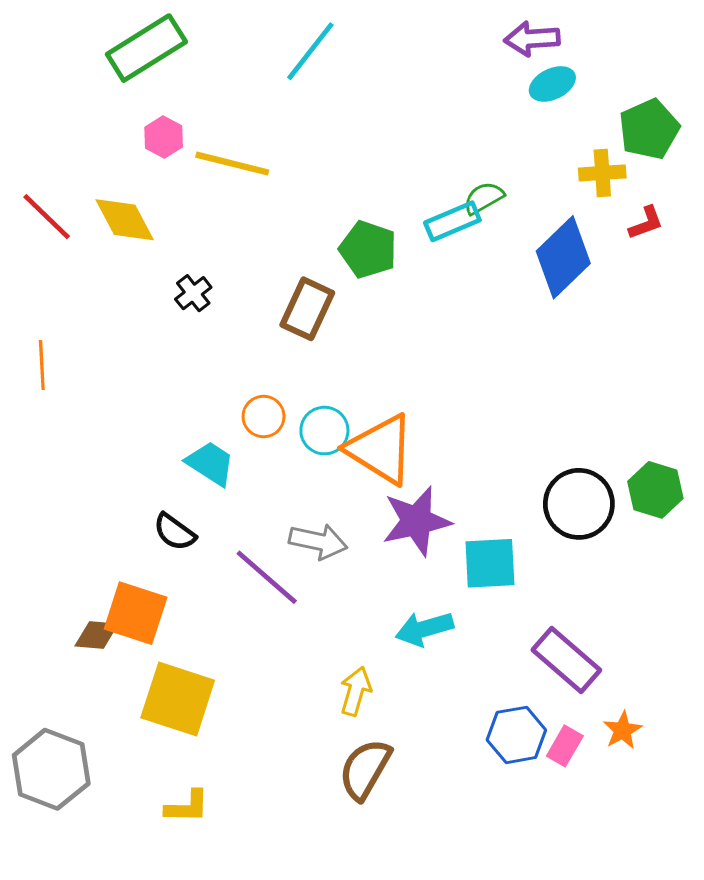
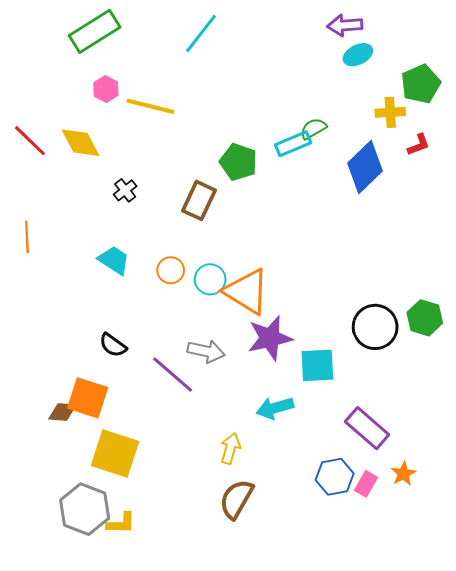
cyan trapezoid: (210, 463) -> (114, 260), moved
gray hexagon: (51, 769) -> (85, 509), moved

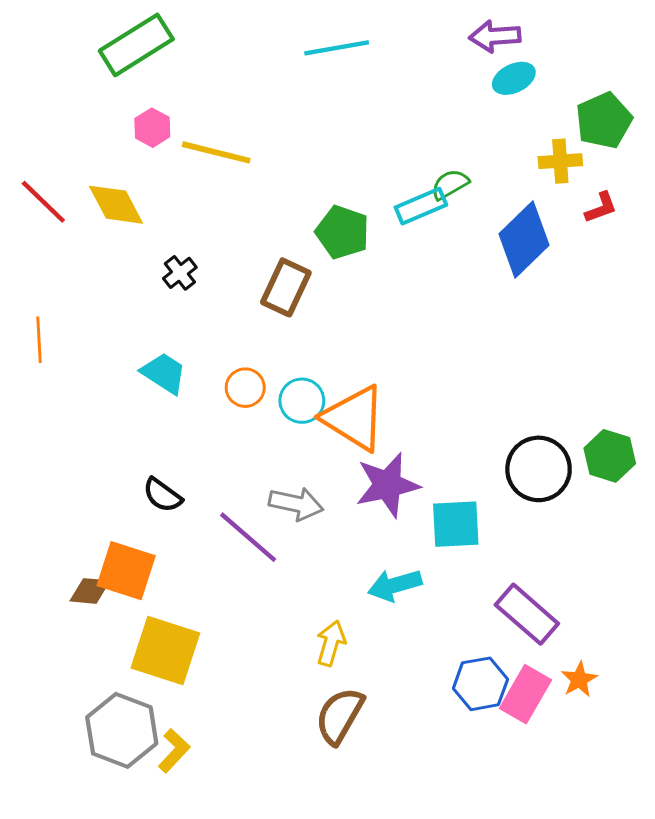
cyan line: (201, 33) -> (337, 48), moved, turned 42
pink rectangle: (366, 484) -> (525, 694), size x1.5
yellow L-shape: (121, 523) -> (174, 751), turned -48

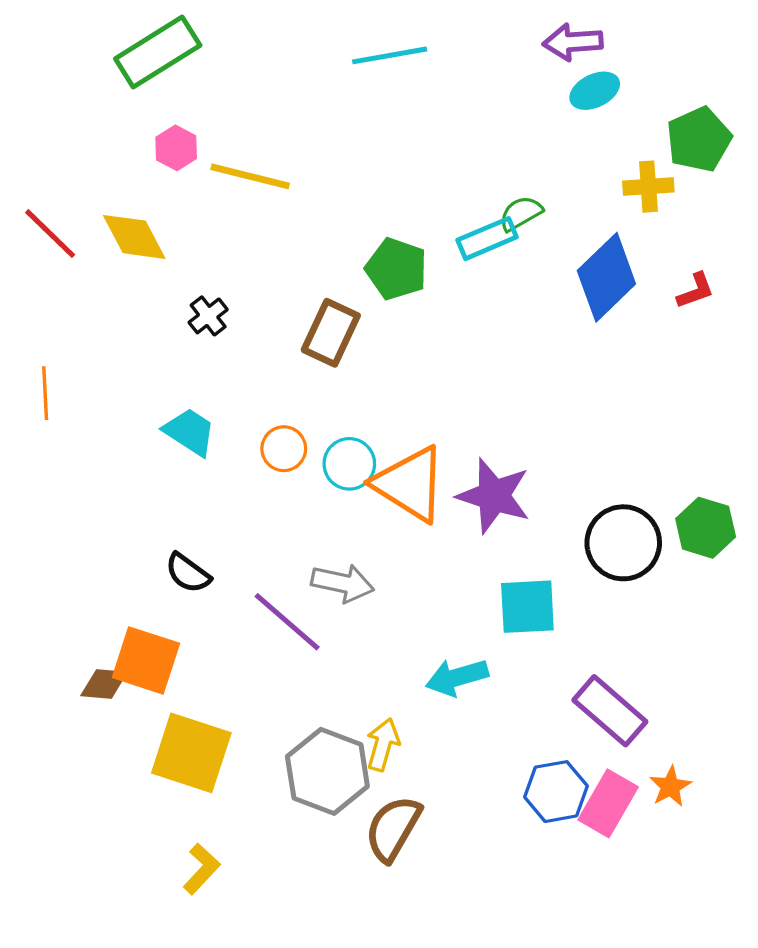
red L-shape: (601, 208) -> (696, 291), moved
purple star: (388, 485) -> (494, 496), moved, turned 30
gray hexagon: (122, 730) -> (327, 771), moved

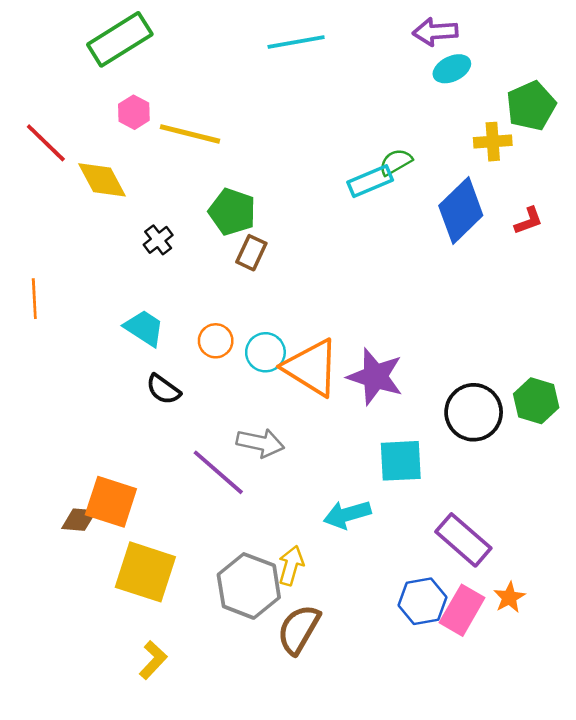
red line: (50, 234) -> (46, 143), moved
green pentagon: (396, 269) -> (232, 212), moved
brown rectangle: (331, 333) -> (251, 253), size x0.7
black semicircle: (188, 573) -> (163, 389), moved

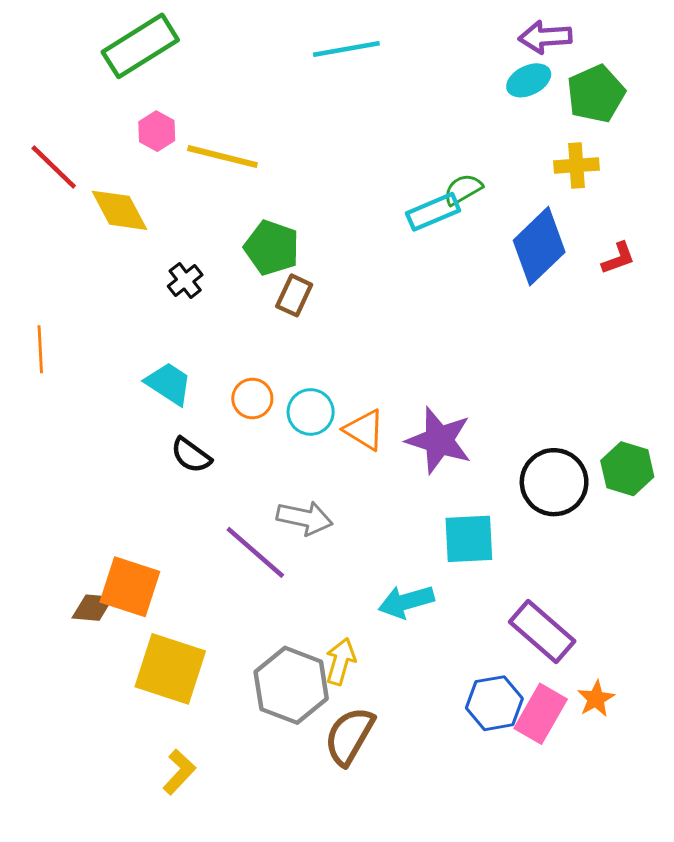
purple arrow: (435, 32) -> (545, 37), moved
green pentagon: (531, 106) -> (596, 94), moved
orange triangle: (311, 368) -> (364, 430), size x0.6

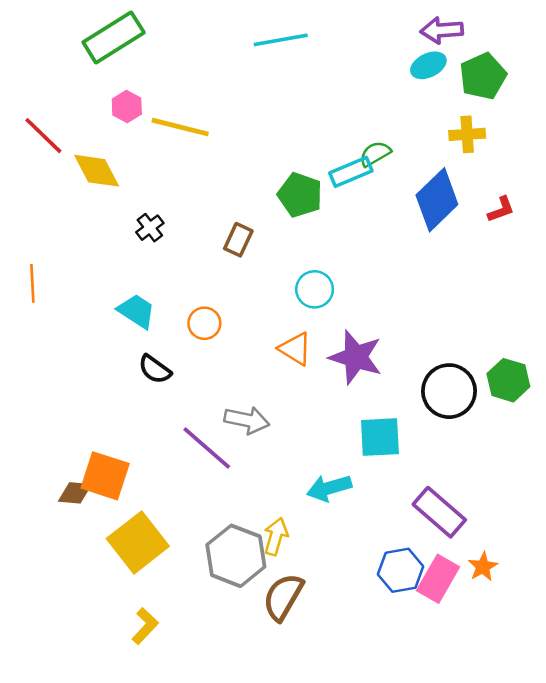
green pentagon: (272, 248) -> (300, 195), moved
cyan circle: (311, 412) -> (315, 289), moved
yellow square: (170, 669) -> (138, 542), turned 34

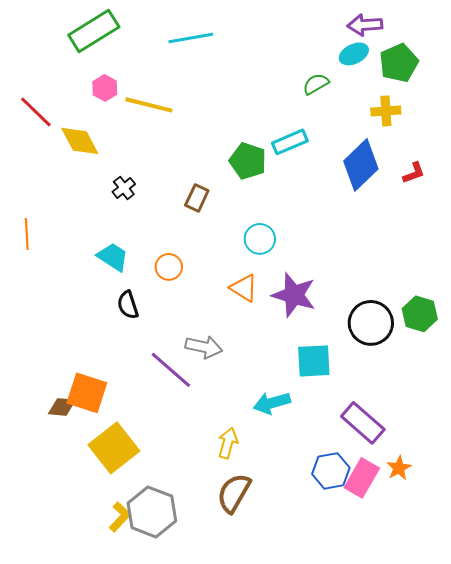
cyan line: (281, 40) -> (191, 38), moved
green semicircle: (375, 154) -> (316, 84), moved
black semicircle: (155, 369) -> (128, 305), turned 36
gray hexagon: (236, 556) -> (152, 512), moved

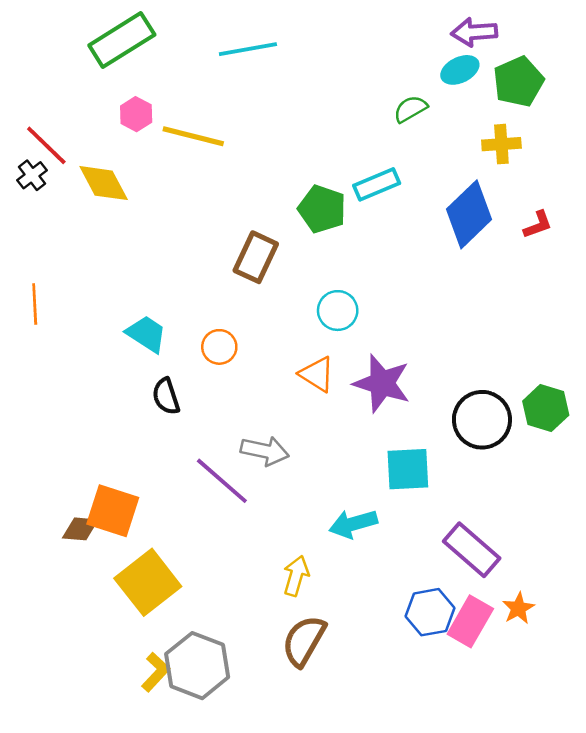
black cross: (124, 188) -> (32, 175), moved
brown rectangle: (197, 198) -> (256, 257), size x1.4

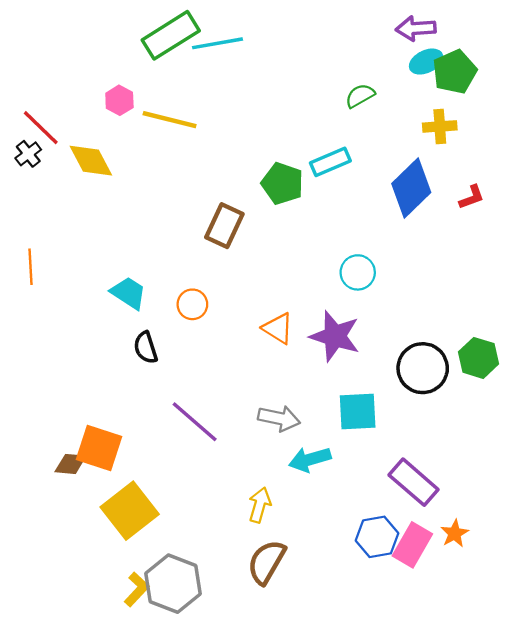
green rectangle: (122, 40) -> (171, 35), moved
cyan ellipse: (460, 70) -> (426, 62), moved
cyan circle: (338, 311) -> (358, 272), moved
gray arrow: (265, 451) -> (279, 418), moved

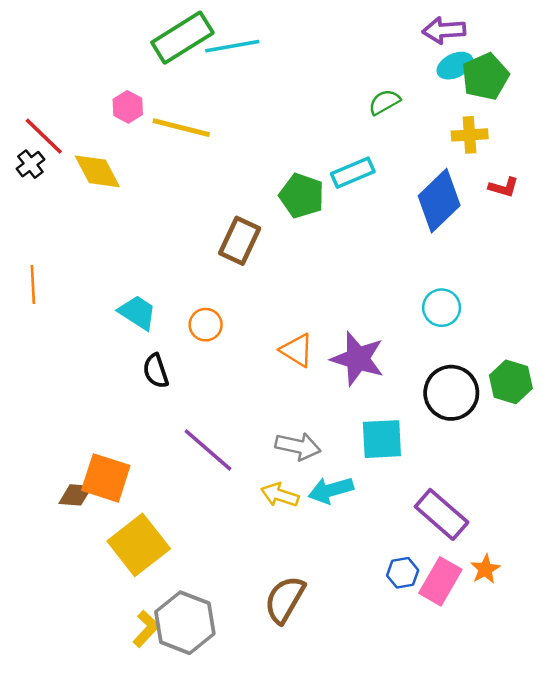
red L-shape: (472, 197) -> (504, 187), moved, turned 36
cyan circle: (358, 272) -> (442, 308), moved
yellow arrow: (260, 505) -> (280, 495), moved, turned -88
blue hexagon: (377, 537) -> (403, 573), size x0.7

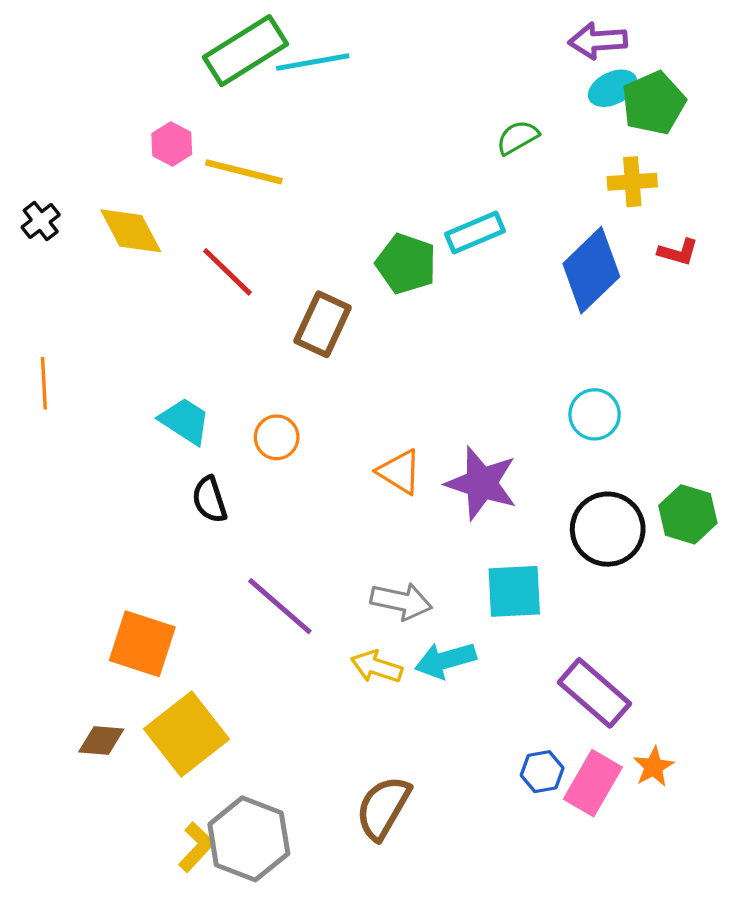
red line: (44, 136) -> (227, 272), moved
brown diamond: (75, 495) -> (101, 740), moved

